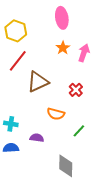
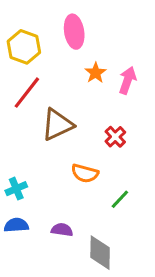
pink ellipse: (62, 18) -> (74, 32), moved
cyan cross: (11, 124) -> (16, 189), turned -32
purple semicircle: (37, 138) -> (62, 230), moved

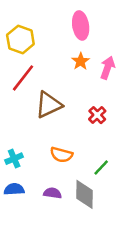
pink ellipse: (74, 32) -> (81, 25), moved
orange semicircle: (85, 173) -> (61, 155), moved
gray diamond: (100, 253) -> (84, 194), moved

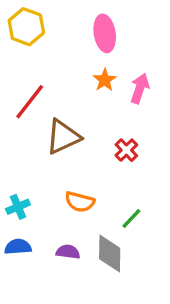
yellow hexagon: (20, 40) -> (26, 27), moved

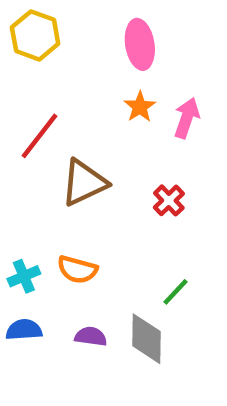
orange semicircle: (80, 202) -> (77, 270), moved

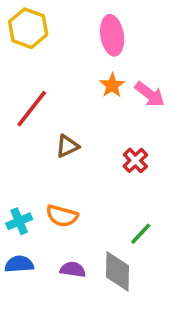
pink arrow: (187, 118) -> (150, 94), turned 108
brown triangle: (84, 183) -> (67, 146), size x0.6

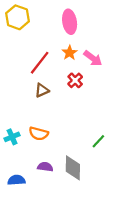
red line: (32, 109) -> (40, 63), moved
red cross: (135, 160) -> (75, 80), moved
green line: (141, 234) -> (98, 141), moved
blue semicircle: (19, 264) -> (16, 180), moved

